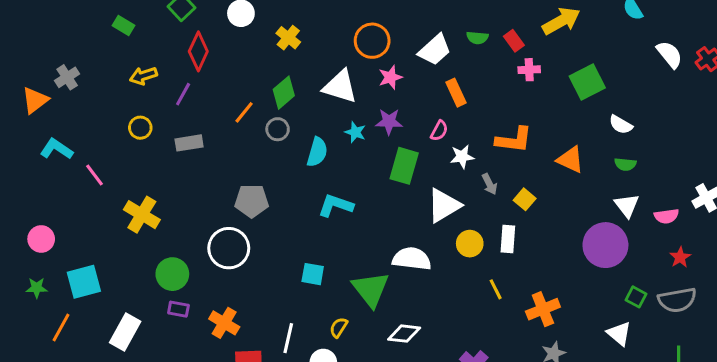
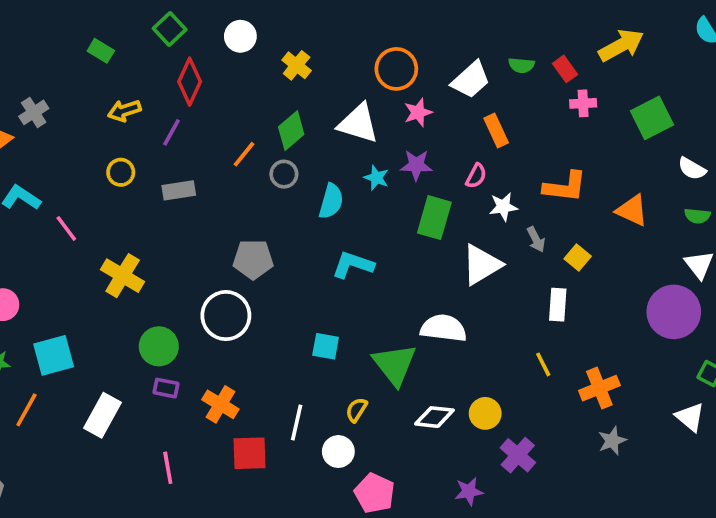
yellow circle: (470, 244) -> (485, 413), moved

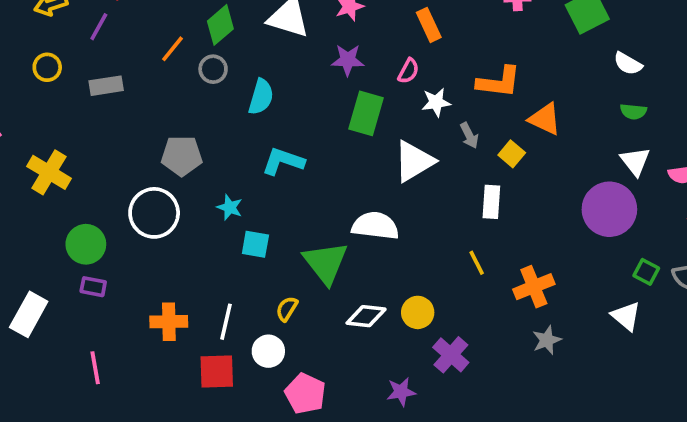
cyan star: (376, 178) -> (230, 207), moved
orange triangle: (632, 210) -> (545, 119), moved
orange cross: (220, 404) -> (169, 322), moved, turned -32
red square: (249, 453) -> (217, 371), moved

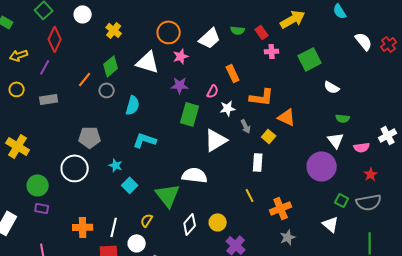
orange rectangle: (429, 25) -> (233, 73), moved
green semicircle: (633, 112) -> (343, 118), moved
cyan square: (255, 244) -> (130, 185), turned 35
white diamond: (366, 316) -> (190, 224), turned -55

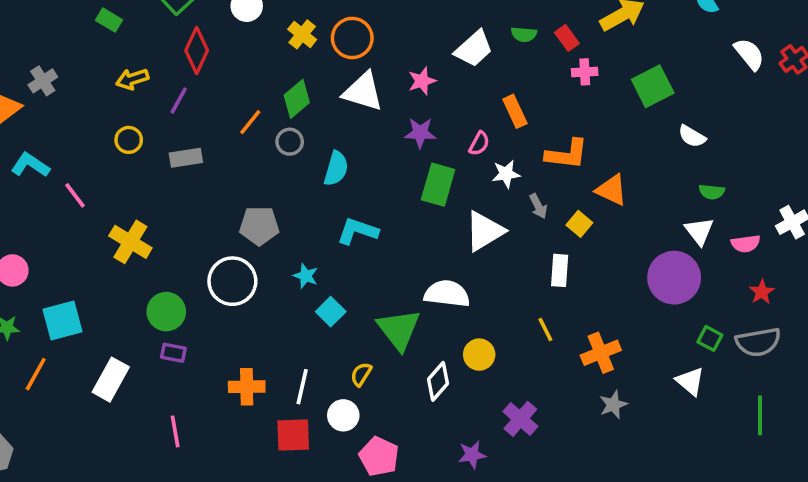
orange circle: (169, 32) -> (352, 38), moved
yellow circle: (218, 222) -> (479, 355), moved

